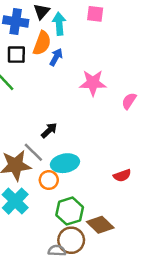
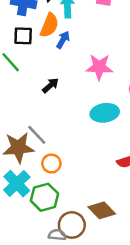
black arrow: (49, 130) -> (50, 85), moved
cyan ellipse: (65, 163) -> (105, 113), moved
green hexagon: (70, 211) -> (45, 197), moved

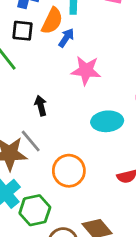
pink star: (99, 67) -> (86, 70), moved
black arrow: (50, 85) -> (41, 106), moved, turned -66
orange circle: (51, 163) -> (69, 171), moved, size x1.5

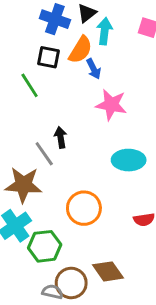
blue arrow: (66, 38) -> (94, 69), turned 114
gray line: (31, 141) -> (44, 154), moved

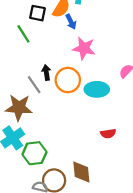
orange circle: (84, 208) -> (68, 80), moved
brown diamond: (108, 271) -> (81, 172), turned 30

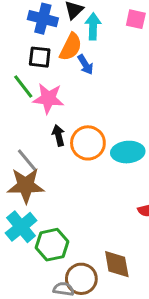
pink star: (84, 48) -> (48, 98), moved
gray line: (34, 85) -> (27, 160), moved

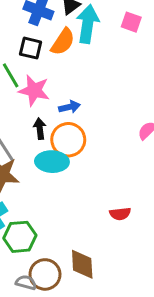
cyan arrow: (93, 26) -> (88, 24), size x1.4
blue arrow: (85, 65) -> (69, 107), moved, turned -78
cyan ellipse: (128, 152) -> (52, 162), moved

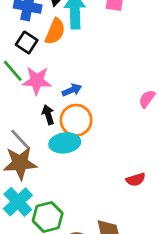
black square: (31, 48) -> (27, 42), turned 30

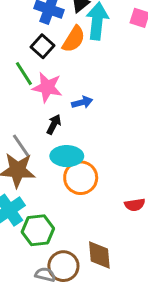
black arrow: (48, 115) -> (54, 124), turned 36
orange circle: (76, 120) -> (81, 178), moved

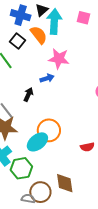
orange semicircle: (74, 39) -> (39, 35), turned -66
pink star: (47, 87) -> (59, 59), moved
cyan ellipse: (67, 156) -> (37, 142), moved, turned -35

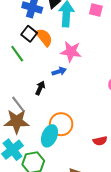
orange semicircle: (39, 35) -> (44, 37), moved
cyan ellipse: (37, 142) -> (50, 136), turned -30

